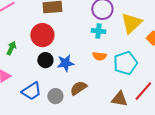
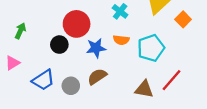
cyan cross: (98, 31) -> (120, 11), turned 32
red circle: (42, 35) -> (77, 24), moved
blue star: (65, 63) -> (96, 48), moved

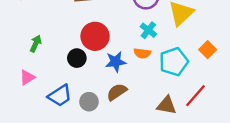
cyan cross: (120, 11) -> (148, 30), moved
orange square: (183, 19) -> (208, 50), moved

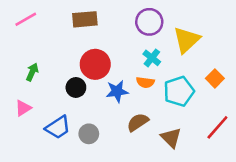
brown semicircle: (117, 92) -> (138, 122), moved
red line: (196, 96) -> (217, 127), moved
brown triangle: (166, 105) -> (171, 138), turned 35

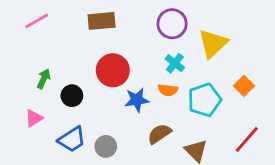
black circle: (76, 87) -> (72, 96), moved

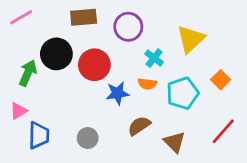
purple circle: (172, 24) -> (128, 27), moved
green arrow: (44, 79) -> (28, 73), size x1.4
black circle: (72, 96) -> (56, 54), moved, size x1.5
blue trapezoid: (72, 139) -> (39, 135), moved, turned -56

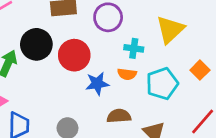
cyan cross: (154, 58) -> (134, 48), turned -30
brown semicircle: (139, 126) -> (119, 116), turned 30

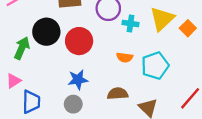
cyan cross: (134, 48) -> (130, 24), moved
orange square: (200, 70) -> (188, 28), moved
blue star: (97, 84) -> (78, 80), moved

